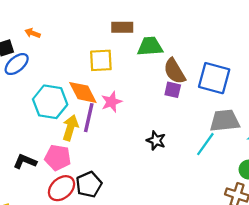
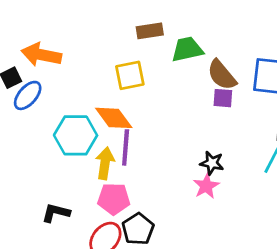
orange arrow: (33, 33) -> (41, 55), size x2.0
pink star: (112, 102) -> (206, 186), moved
pink pentagon: (58, 158) -> (114, 199), moved

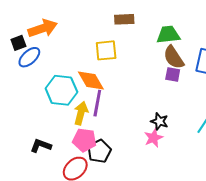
green trapezoid: (187, 49) -> (168, 35), moved
orange arrow: (41, 55) -> (43, 28), turned 144
black pentagon: (138, 229) -> (99, 151), moved

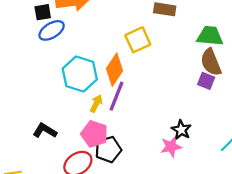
yellow square: (106, 50) -> (138, 40), turned -30
orange diamond: (91, 80) -> (114, 70), turned 52
yellow arrow: (81, 113) -> (96, 104), size x0.7

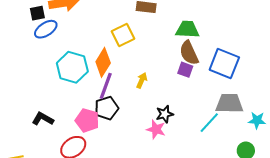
yellow arrow: (96, 104) -> (142, 80), moved
black star: (181, 130) -> (165, 114), turned 30
pink star: (171, 147) -> (156, 129), turned 30
black pentagon: (108, 149) -> (107, 108), moved

